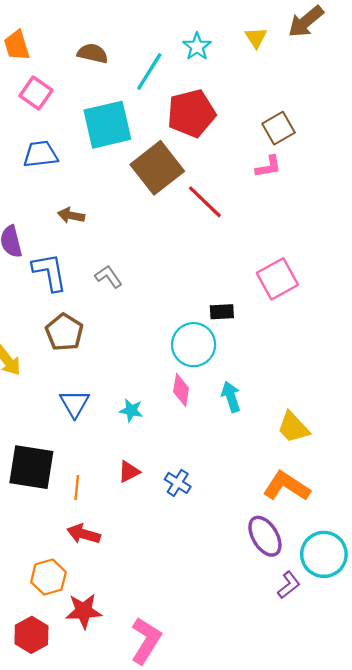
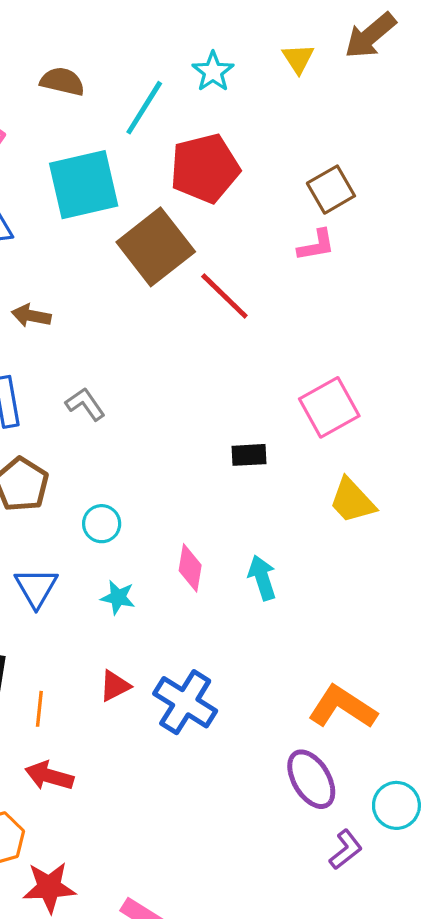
cyan circle: (194, 345) -> (102, 524), moved, size x0.6
yellow trapezoid: (293, 427) -> (352, 501), moved
blue cross: (178, 483) -> (185, 702), size x1.6
cyan circle: (324, 554) -> (396, 805), size x0.7

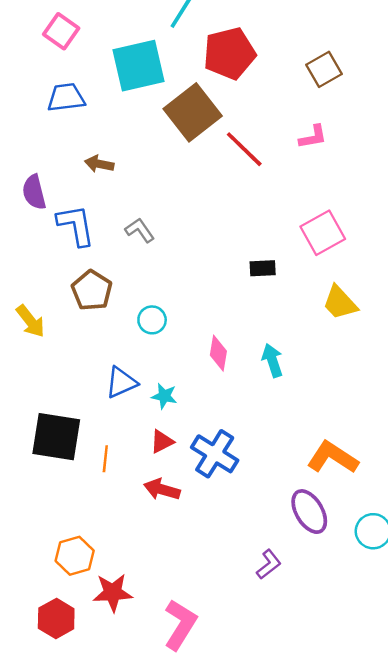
pink L-shape: (316, 245) -> (313, 137), moved
blue triangle: (36, 588) -> (121, 383), moved, turned 36
cyan star: (118, 597) -> (164, 396), moved
red arrow: (49, 776) -> (162, 489), moved
purple L-shape: (346, 850) -> (269, 564), moved

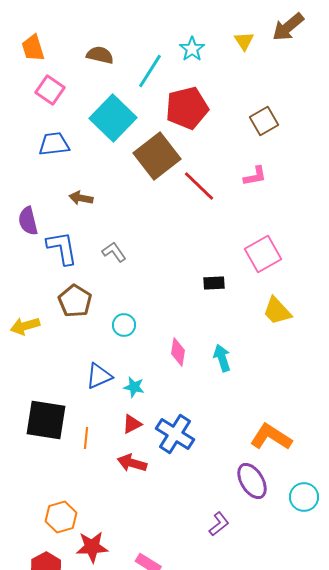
cyan square: (139, 66) -> (113, 118), turned -33
yellow arrow: (30, 321) -> (25, 326), turned 112

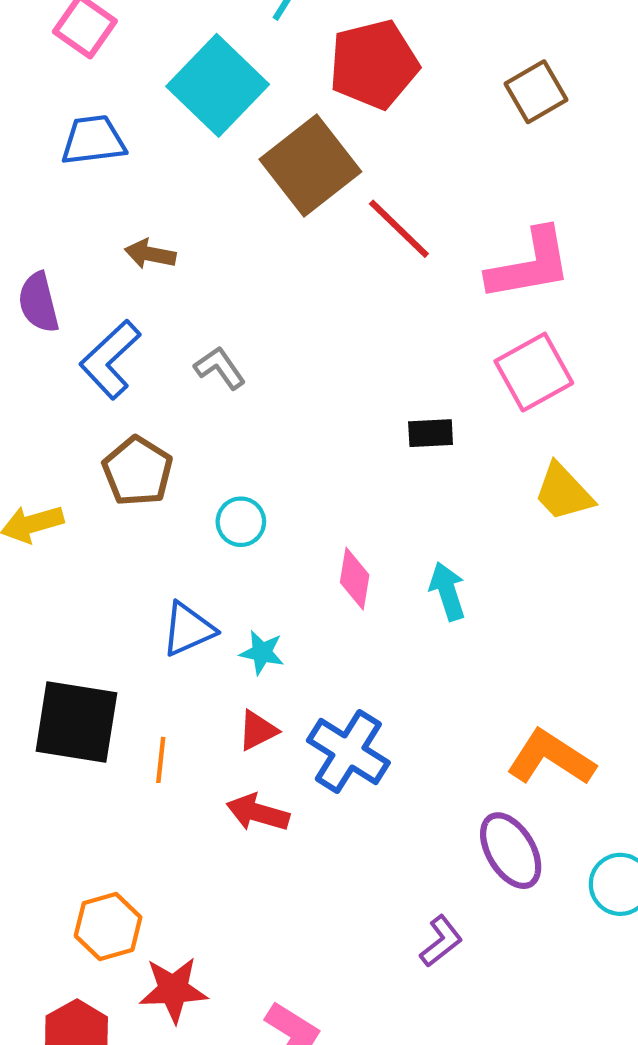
pink L-shape: (255, 176) -> (530, 265), moved, size x1.8
blue L-shape: (62, 248) -> (110, 359), turned -123

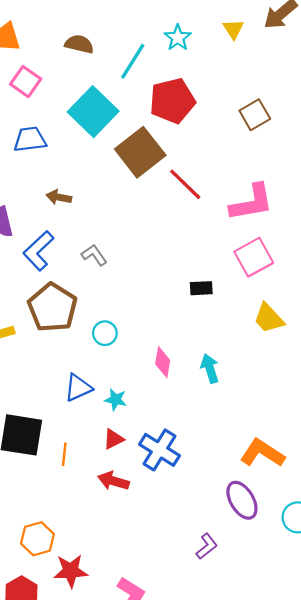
brown pentagon: (138, 471) -> (52, 307), size x1.4

